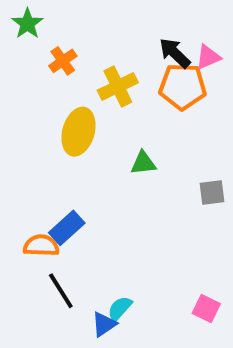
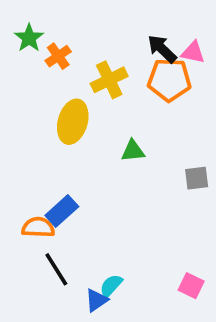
green star: (27, 24) -> (29, 38), moved
pink triangle: (208, 57) -> (193, 52), turned 35

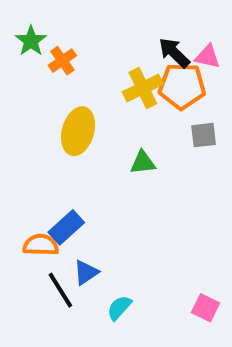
yellow cross: (109, 80) -> (143, 88), moved
gray square: (197, 178) -> (204, 135), moved
blue triangle: (96, 300) -> (86, 272), moved

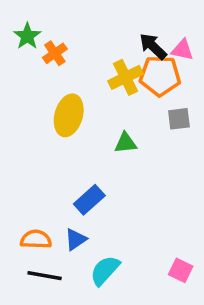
blue rectangle: (66, 227) -> (89, 200), moved
orange semicircle: (41, 245) -> (36, 239), moved
black line: (60, 290) -> (45, 276), moved, turned -48
cyan semicircle: (119, 308) -> (105, 270), size x1.4

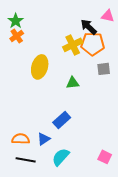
pink triangle: (182, 50) -> (108, 16), moved
orange cross: (55, 53) -> (17, 36), moved
blue rectangle: (89, 200) -> (62, 120), moved

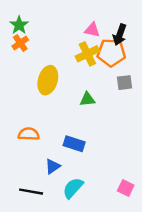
pink triangle: (108, 16) -> (92, 30), moved
black arrow: (89, 27) -> (120, 35), moved, turned -114
blue rectangle: (62, 120) -> (74, 144), turned 60
orange semicircle: (21, 139) -> (29, 134), moved

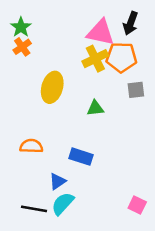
pink triangle: (92, 30) -> (101, 32), size x1.6
black arrow: (120, 35) -> (131, 23), moved
cyan semicircle: (73, 188) -> (63, 204), moved

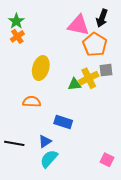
orange pentagon: (121, 57) -> (95, 45), turned 30
yellow cross: (95, 59) -> (89, 78), moved
orange semicircle: (31, 146) -> (32, 102), moved
black line: (34, 209) -> (14, 143), moved

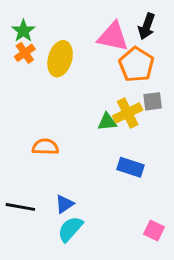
yellow ellipse: (41, 68) -> (60, 59), moved
blue rectangle: (63, 122) -> (131, 167), moved

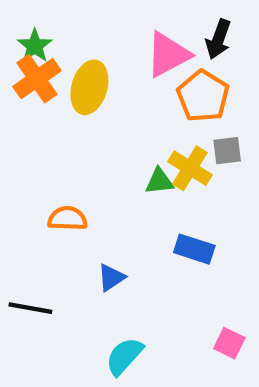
pink triangle: (113, 37) -> (168, 55), turned -40
orange cross: (25, 53) -> (37, 79), size x1.5
yellow cross: (128, 113) -> (190, 168), turned -32
blue triangle: (64, 204) -> (111, 278), moved
cyan semicircle: (70, 229) -> (124, 356), moved

